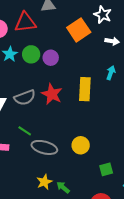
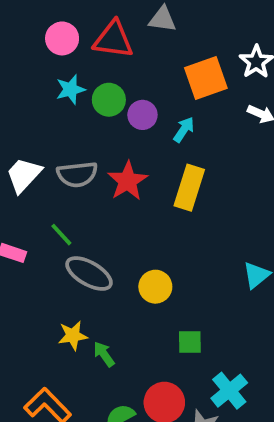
cyan arrow: (111, 73) -> (184, 130), moved

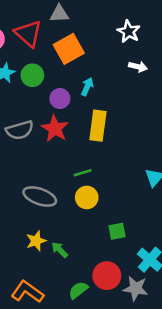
red triangle: (113, 40) -> (28, 34), turned 44
orange square: (206, 78) -> (69, 49), moved
purple circle: (142, 115) -> (60, 99), moved
green line: (61, 235) -> (83, 173), moved, turned -54

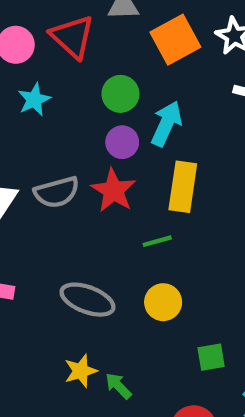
orange square: (69, 49) -> (175, 40), moved
green circle: (32, 75) -> (120, 94), moved
cyan arrow: (87, 87) -> (166, 124), size x1.5
green line: (83, 173) -> (157, 241), moved

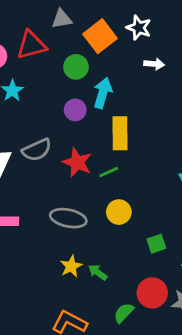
red triangle: (72, 37) -> (31, 45), turned -48
green circle: (120, 94) -> (76, 67), moved
red star: (113, 190) -> (77, 162), moved

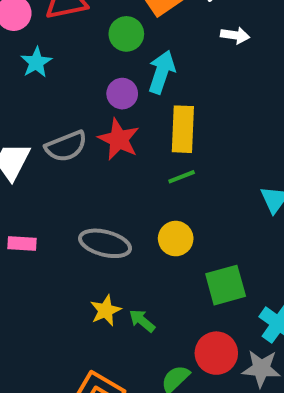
red star: (77, 162) -> (119, 139), moved
green line: (109, 172) -> (182, 177), moved
green square: (156, 244) -> (226, 285), size x1.5

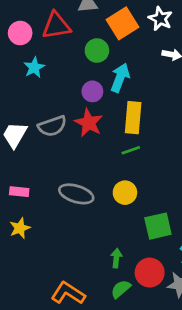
yellow star: (106, 310) -> (20, 228), moved
green arrow: (142, 321) -> (116, 258), moved, turned 54

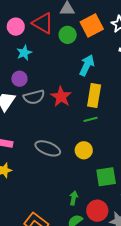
red triangle: (56, 26) -> (43, 23), turned 35
green circle: (97, 51) -> (68, 35), moved
purple circle: (92, 91) -> (19, 79), moved

